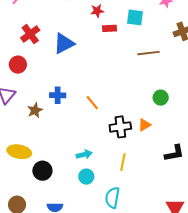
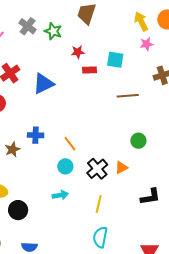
black cross: (120, 127) -> (97, 169), turned -35
cyan circle: (86, 177) -> (65, 166), moved
cyan semicircle: (112, 198) -> (100, 237), moved

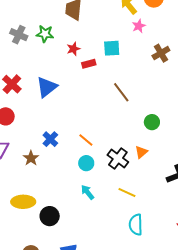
brown line: (128, 96) -> (121, 92), moved, turned 70
blue cross: (36, 135) -> (50, 139), turned -35
cyan arrow: (60, 195) -> (88, 192), turned -105
yellow line: (99, 204) -> (127, 193), turned -66

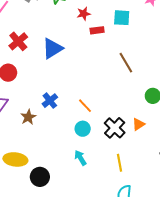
yellow line: (127, 193) -> (120, 163), turned 48

